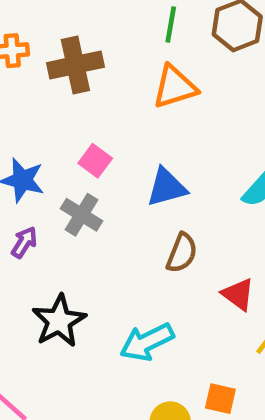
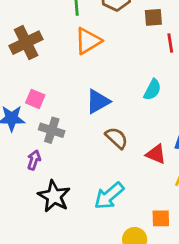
pink square: (95, 161) -> (35, 99), moved
purple arrow: (24, 242) -> (34, 160), moved
brown semicircle: (182, 253) -> (117, 138), turned -55

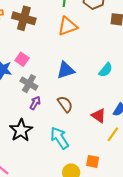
brown cross: (26, 43) -> (24, 18), turned 30
brown semicircle: (117, 138) -> (65, 104), moved
purple arrow: (34, 160) -> (35, 103), moved
cyan arrow: (109, 196) -> (60, 138), turned 85

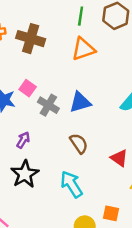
gray cross: (29, 84) -> (48, 105), moved
purple arrow: (35, 103) -> (23, 140), moved

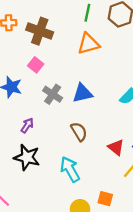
pink square: (28, 88) -> (36, 65), moved
black star: (25, 174) -> (27, 157), turned -30

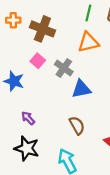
gray cross: (53, 94) -> (64, 68), moved
purple arrow: (27, 125) -> (28, 118), turned -80

